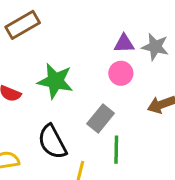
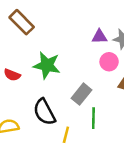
brown rectangle: (23, 25) -> (22, 22), turned 75
pink circle: (121, 73) -> (109, 62), moved

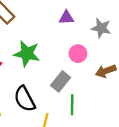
purple triangle: (99, 37) -> (66, 18), moved
pink circle: (109, 62) -> (78, 54), moved

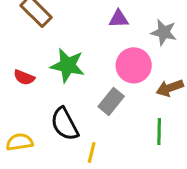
pink circle: (78, 54) -> (134, 65), size x1.5
green line: (72, 105) -> (159, 131), moved

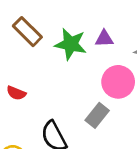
green star: (68, 65) -> (71, 44), moved

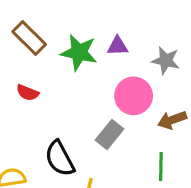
red semicircle: (16, 93) -> (28, 93), moved

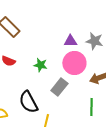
purple triangle: (117, 46) -> (70, 41), moved
green star: (79, 52) -> (40, 65), moved, size x0.6

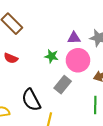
green star: (40, 65) -> (52, 56), moved

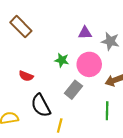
purple triangle: (74, 38) -> (85, 33), moved
red semicircle: (11, 58) -> (26, 76), moved

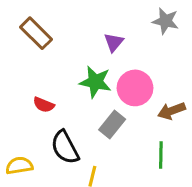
purple triangle: (85, 33) -> (114, 42), moved, turned -48
gray star: (110, 41) -> (165, 21), moved
green star: (62, 60) -> (95, 82), size x1.5

